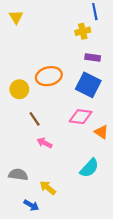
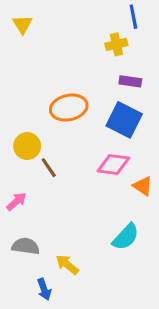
yellow circle: (19, 89) -> (27, 146), moved
pink arrow: (44, 143) -> (16, 201), moved, turned 112
blue arrow: (31, 205) -> (44, 289), turned 40

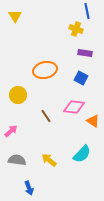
yellow cross: (116, 44) -> (76, 29), turned 32
blue square: (124, 120) -> (81, 78), size x0.6
brown line: (49, 168) -> (46, 116), moved
yellow arrow: (67, 265) -> (49, 160), moved

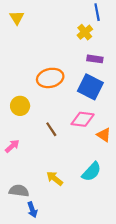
yellow cross: (76, 29) -> (85, 32), turned 32
blue square: (81, 78) -> (90, 87), size x1.6
gray semicircle: (17, 160) -> (19, 191), moved

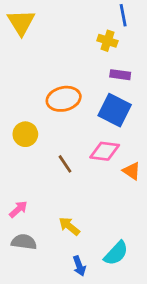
yellow triangle: (17, 18) -> (21, 22), size x1.5
yellow cross: (85, 32) -> (107, 41), turned -32
pink arrow: (12, 146) -> (18, 209), moved
cyan semicircle: (91, 172) -> (116, 253), moved
blue arrow: (32, 210) -> (79, 266), moved

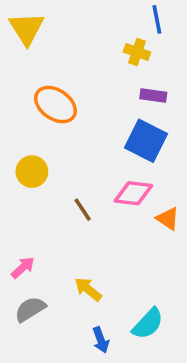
orange ellipse: (64, 99) -> (55, 105), moved, turned 48
gray semicircle: (24, 242) -> (30, 309), turned -40

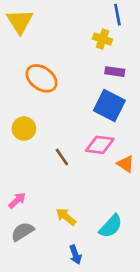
cyan semicircle: (148, 324) -> (111, 226), moved

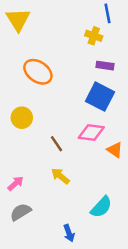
yellow arrow: (66, 217) -> (60, 176), moved

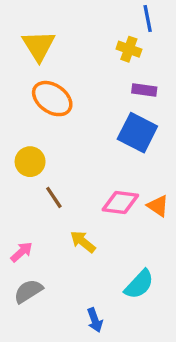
yellow triangle: (18, 20) -> (39, 46), moved
pink diamond: (91, 133) -> (120, 203), moved
brown line: (57, 144) -> (54, 197), moved

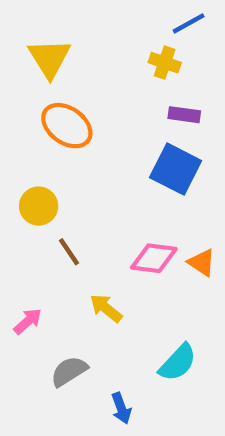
blue line: (148, 18) -> (189, 23), turned 72
gray semicircle: (28, 291) -> (69, 371), moved

